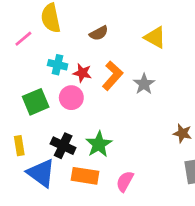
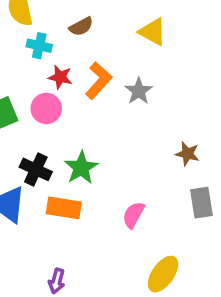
cyan cross: (58, 65) -> (39, 46), moved
pink semicircle: (125, 181) -> (133, 215), moved

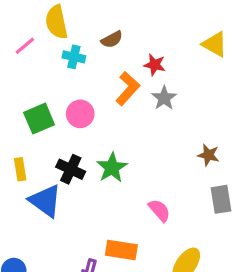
yellow triangle: (153, 32) -> (215, 44), moved
red star: (60, 77) -> (155, 65), moved
orange rectangle: (64, 208) -> (121, 250), moved
pink semicircle: (133, 215) -> (159, 210), turned 110

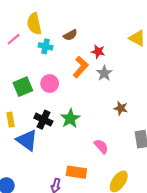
brown star: (208, 155) -> (121, 108), moved

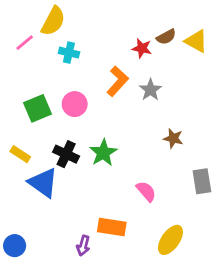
yellow semicircle: (34, 24) -> (53, 21), turned -140
brown semicircle: (70, 35) -> (166, 37), moved
red star: (98, 52) -> (142, 48), moved
yellow rectangle: (10, 120) -> (20, 154), turned -48

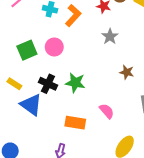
orange L-shape: (118, 81) -> (73, 16), moved
green star: (103, 153) -> (75, 83), turned -30
orange rectangle: (112, 227) -> (75, 123), moved

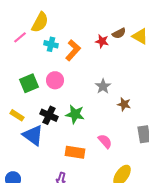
gray star: (110, 37) -> (103, 86), moved

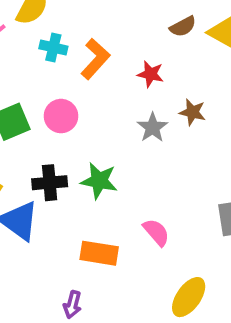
red star: (102, 41) -> (151, 74), moved
brown star: (124, 104) -> (192, 112), moved
black cross: (49, 115) -> (50, 183), turned -30

